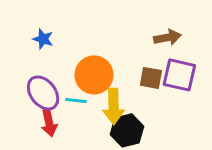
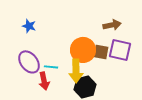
orange circle: (94, 75) -> (83, 50), moved
red arrow: (49, 123) -> (44, 81), moved

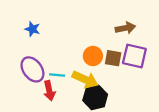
orange circle: (83, 50) -> (93, 56), size x0.7
yellow arrow: (76, 71) -> (85, 80), turned -65

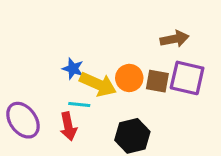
blue star: (32, 29) -> (73, 69), moved
purple ellipse: (32, 69) -> (23, 120), moved
yellow arrow: (85, 80) -> (98, 84), moved

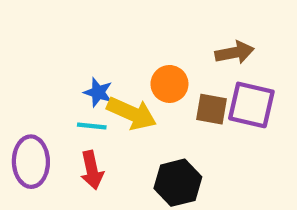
orange circle: (129, 78) -> (169, 84), moved
cyan line: (79, 105) -> (92, 126), moved
purple ellipse: (23, 120) -> (31, 162), turned 36

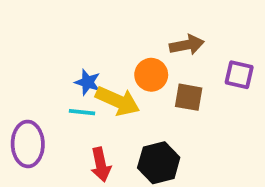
brown arrow: (235, 52) -> (187, 45), moved
purple square: (251, 105) -> (239, 75), moved, size x0.7
red arrow: (92, 170) -> (101, 165), moved

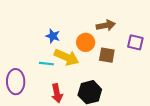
blue star: (88, 82) -> (53, 36), moved

